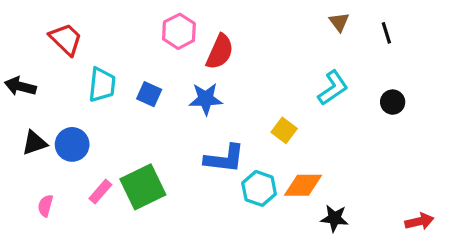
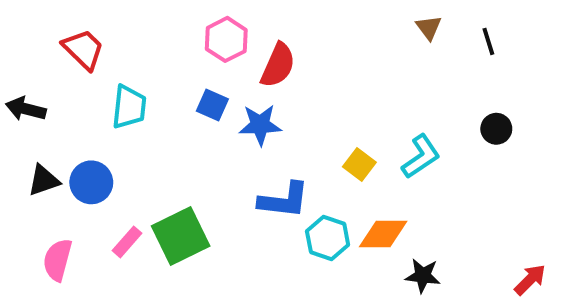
cyan L-shape: (333, 88) -> (421, 157), moved
blue square: (149, 94) -> (212, 105), moved
pink semicircle: (45, 206) -> (58, 260), size x1.5
red arrow: (419, 221) -> (530, 280), turned -32

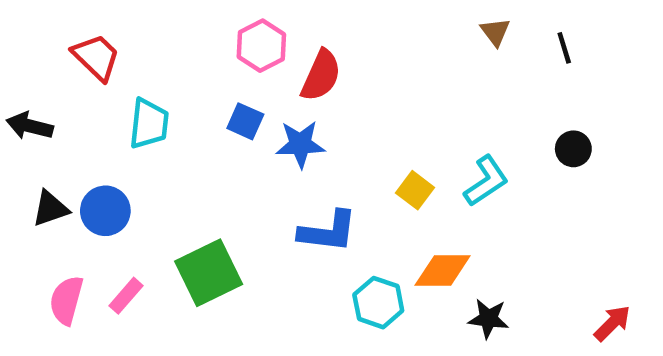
cyan hexagon: (328, 238) -> (378, 303), moved
pink rectangle: (127, 242) -> (126, 296), moved

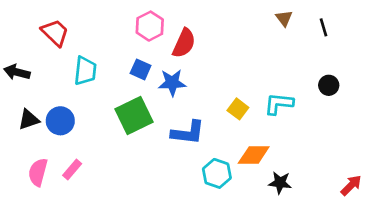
cyan L-shape: (486, 181) -> (279, 104), turned -140
green square: (209, 273) -> (134, 116), moved

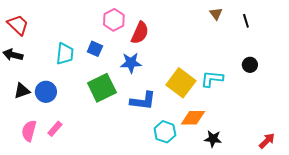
red trapezoid: (55, 33) -> (18, 25), moved
blue square: (141, 69) -> (95, 49), moved
yellow square: (238, 109) -> (181, 83), size x1.8

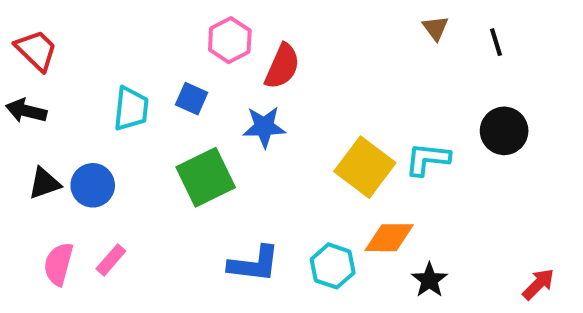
black circle: (250, 65) -> (504, 131), size x1.5
blue L-shape: (143, 101) -> (254, 264), moved
black star: (213, 139) -> (429, 280), turned 30

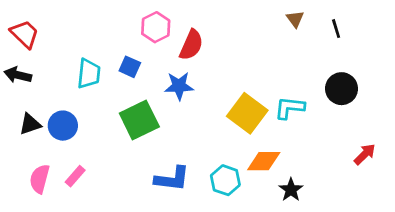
red arrow: (538, 284) -> (365, 154), moved

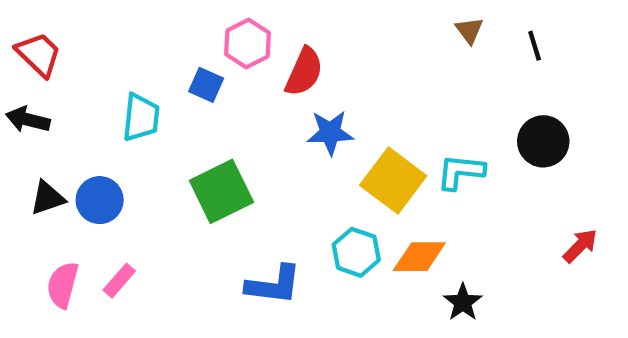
blue square: (130, 67) -> (206, 85), moved
blue star: (179, 86) -> (330, 133), moved
cyan hexagon: (225, 180) -> (356, 252), moved

